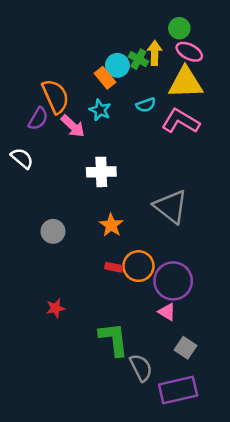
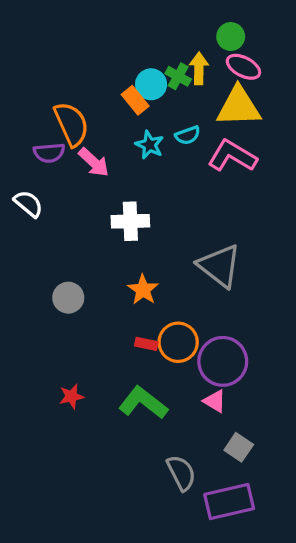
cyan star: (100, 110) -> (149, 145), moved
purple semicircle: (38, 119) -> (49, 153), turned 55
green L-shape: (114, 339) -> (143, 403), moved, turned -45

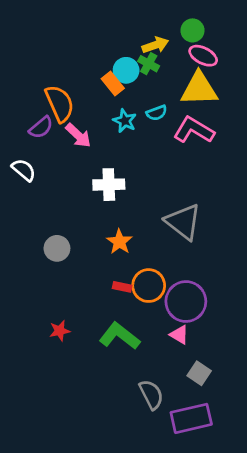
yellow arrow: (199, 68) -> (155, 45), moved, turned 70
purple semicircle: (49, 153) -> (41, 127), turned -35

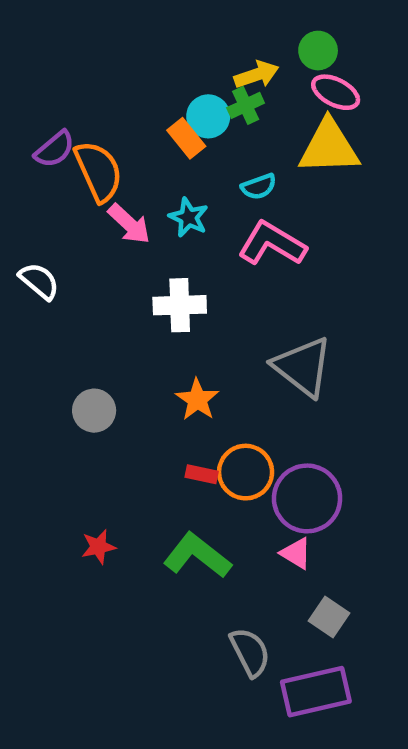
green cross: (149, 64) -> (246, 105), turned 36
cyan star: (125, 121) -> (188, 217), moved
purple semicircle: (41, 127) -> (55, 149), moved
pink L-shape: (194, 130) -> (272, 244), moved

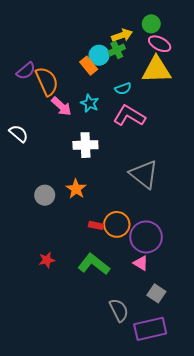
orange star: (197, 400) -> (76, 189), moved

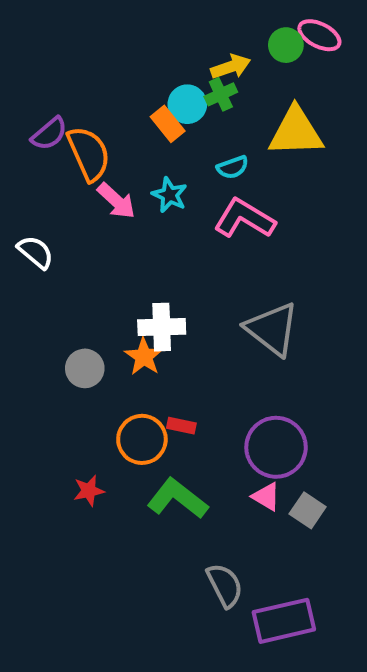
pink ellipse: (160, 44) -> (319, 35), moved
white cross: (85, 145) -> (162, 327), moved
orange circle: (117, 224) -> (142, 439), moved
gray square: (156, 293) -> (308, 510), moved

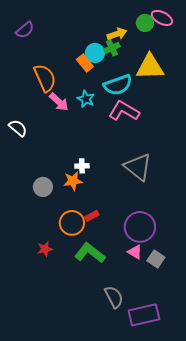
purple semicircle: (49, 134) -> (25, 30), moved
cyan semicircle: (233, 167) -> (118, 85), size x1.8
white cross: (162, 327) -> (82, 166), size x0.6
orange star: (144, 357) -> (73, 181), turned 30
red rectangle: (181, 426) -> (92, 216), turned -40

